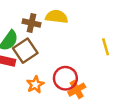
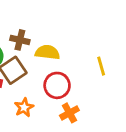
yellow semicircle: (57, 17) -> (47, 52), moved
red circle: (65, 78) -> (57, 85), moved

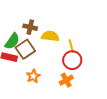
yellow line: (101, 66) -> (71, 46), moved
red circle: (57, 85) -> (72, 60), moved

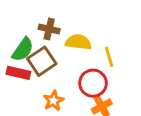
red circle: (72, 60) -> (93, 83), moved

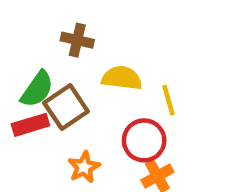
brown cross: (49, 29) -> (77, 40), moved
red rectangle: (18, 73) -> (30, 125), turned -30

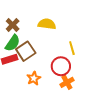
brown cross: (77, 40) -> (13, 25), moved, turned 32
yellow semicircle: (122, 78) -> (47, 24), moved

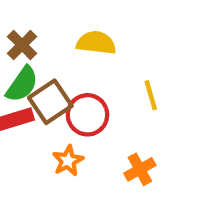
red circle: (61, 66) -> (88, 115), moved

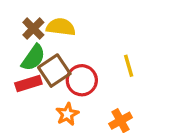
yellow semicircle: (96, 43) -> (61, 27), moved

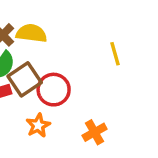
yellow line: (129, 66) -> (115, 54), moved

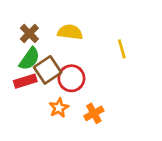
yellow semicircle: (31, 33) -> (70, 32), moved
orange cross: (95, 132) -> (94, 113), moved

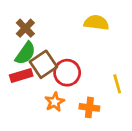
yellow semicircle: (70, 32) -> (96, 23), moved
yellow line: (122, 49) -> (117, 84), moved
orange cross: (94, 113) -> (89, 107), turned 36

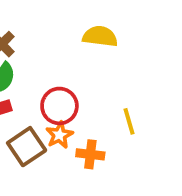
brown square: (43, 64) -> (27, 147), moved
orange star: (55, 102) -> (59, 135), moved

